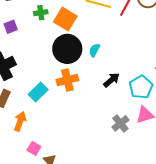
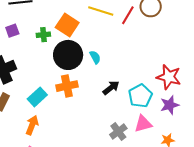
green cross: (41, 13) -> (43, 35), moved
cyan semicircle: (94, 50) -> (95, 57), turned 120
orange arrow: (20, 121) -> (32, 125), moved

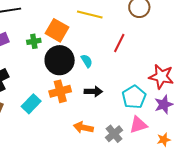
red line: (128, 15) -> (119, 43), moved
black arrow: (111, 88) -> (93, 91), moved, turned 42
orange arrow: (32, 125) -> (83, 127), moved, turned -96

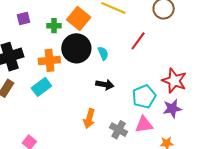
orange cross: (60, 91) -> (49, 60), moved
orange arrow: (83, 127) -> (89, 119), turned -96
gray cross: (114, 134) -> (119, 130), turned -30

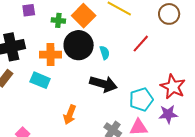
black arrow: (105, 85) -> (103, 84), size x1.5
cyan rectangle: (41, 87) -> (40, 80), turned 54
orange arrow: (89, 119) -> (70, 115), moved

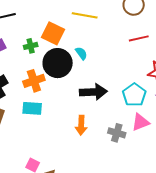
red line: (141, 44) -> (139, 38), moved, turned 54
cyan semicircle: (105, 53) -> (81, 53), moved
orange arrow: (70, 115) -> (81, 125), moved

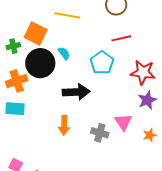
cyan pentagon: (134, 95) -> (102, 63), moved
pink triangle: (140, 122) -> (123, 122), turned -42

